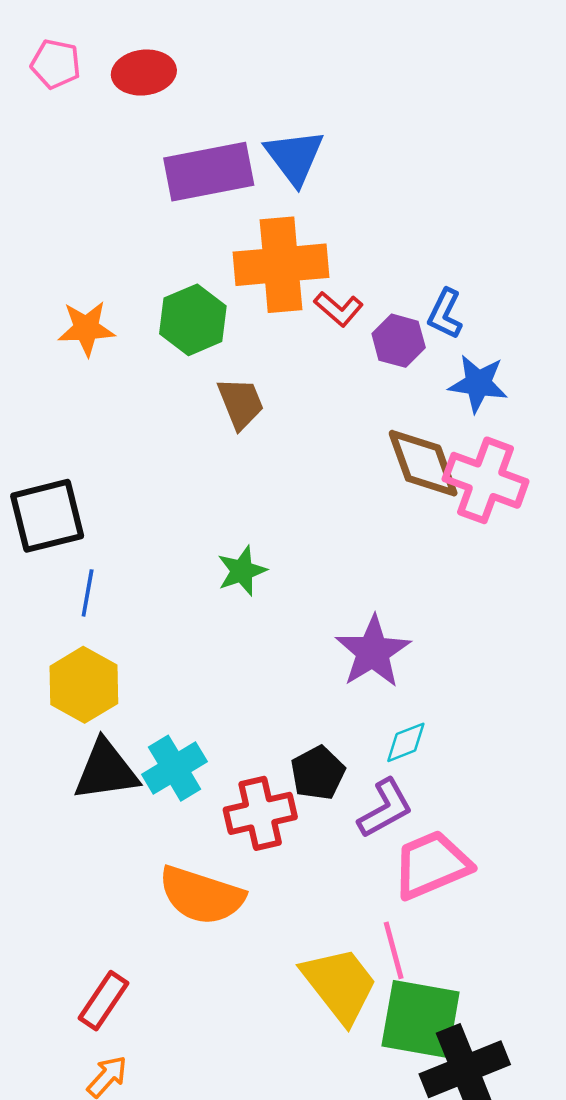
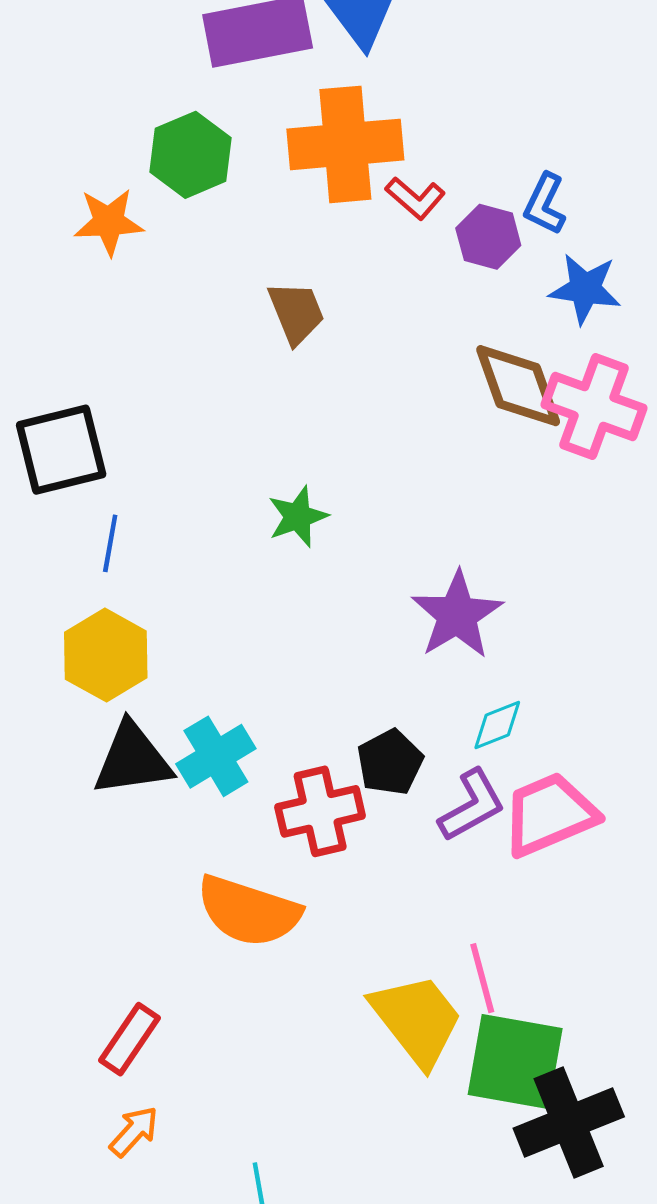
green hexagon: (193, 320) -> (191, 155), moved
pink trapezoid: (432, 865) -> (549, 814), moved

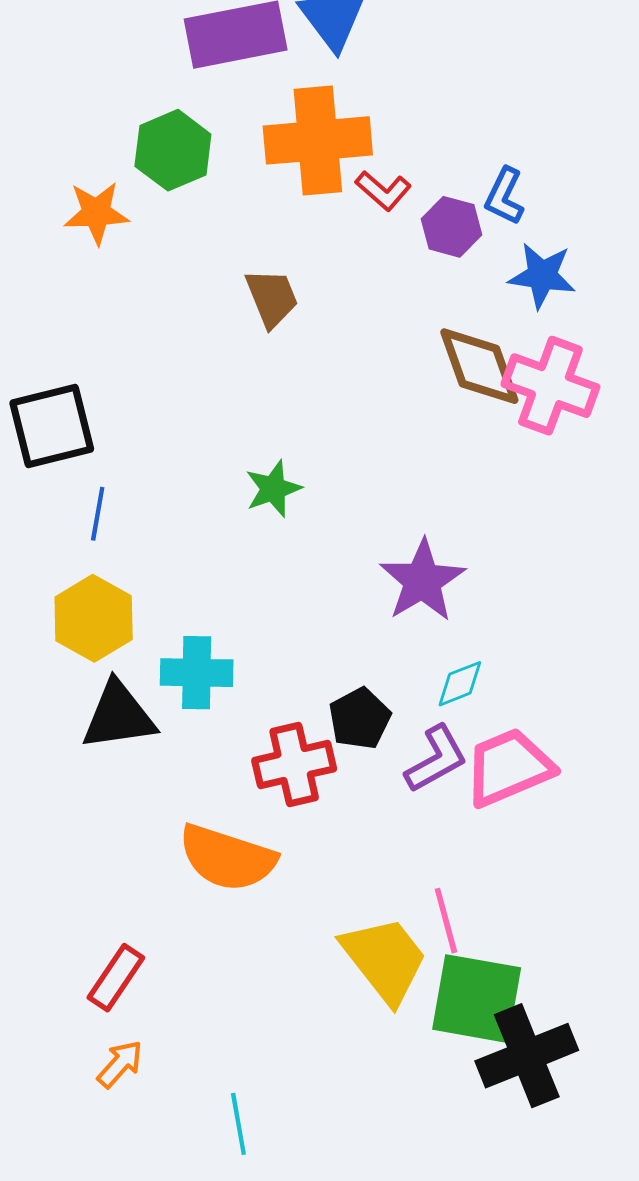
cyan cross: (216, 756) -> (197, 673), moved, turned 32

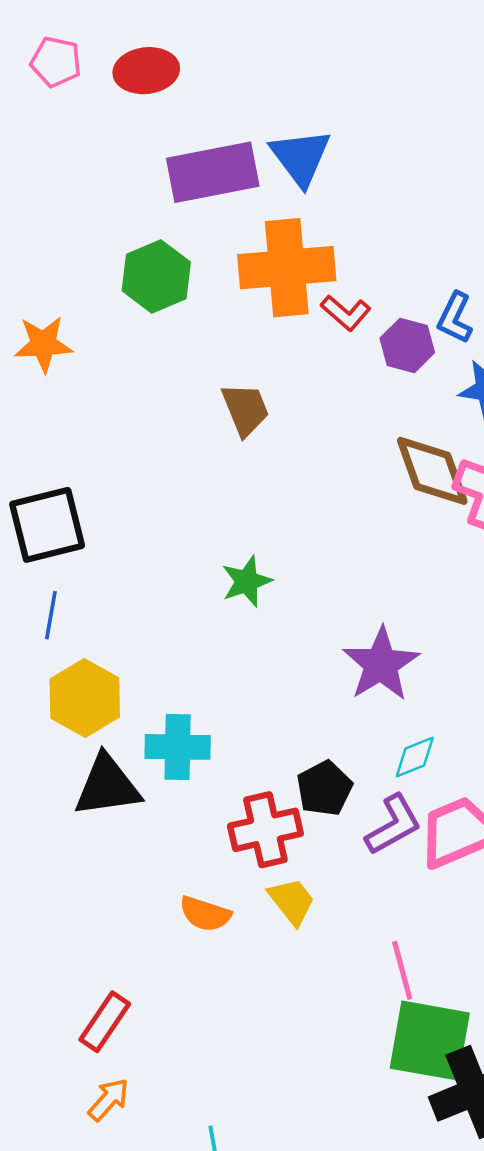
orange star: (96, 213) -> (43, 344), moved
blue line: (98, 514) -> (51, 615), moved
orange semicircle: (227, 858) -> (205, 914), size x0.6
yellow trapezoid: (385, 960) -> (292, 901), moved, size x0.6

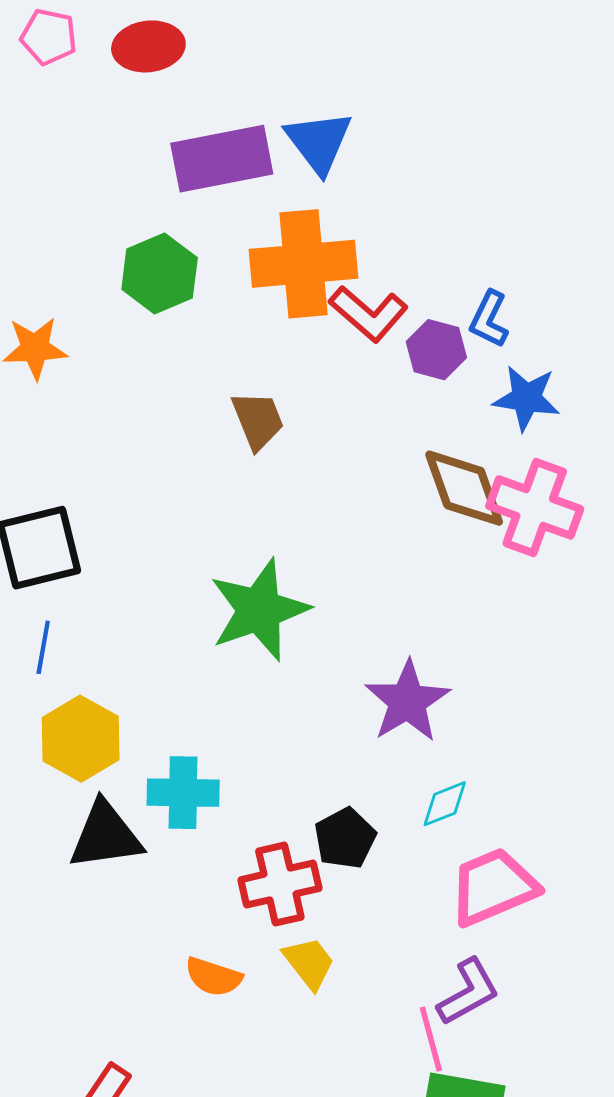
red L-shape: (346, 313) -> (369, 314), size x1.4
green star: (247, 581) -> (259, 610), size x1.8
purple L-shape: (393, 825) -> (468, 992), moved

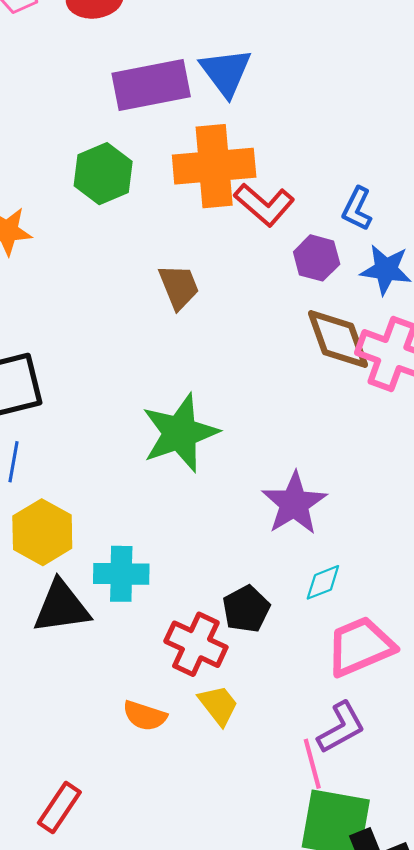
purple hexagon: (436, 350) -> (317, 258), moved
red cross: (280, 884) -> (196, 644), turned 38

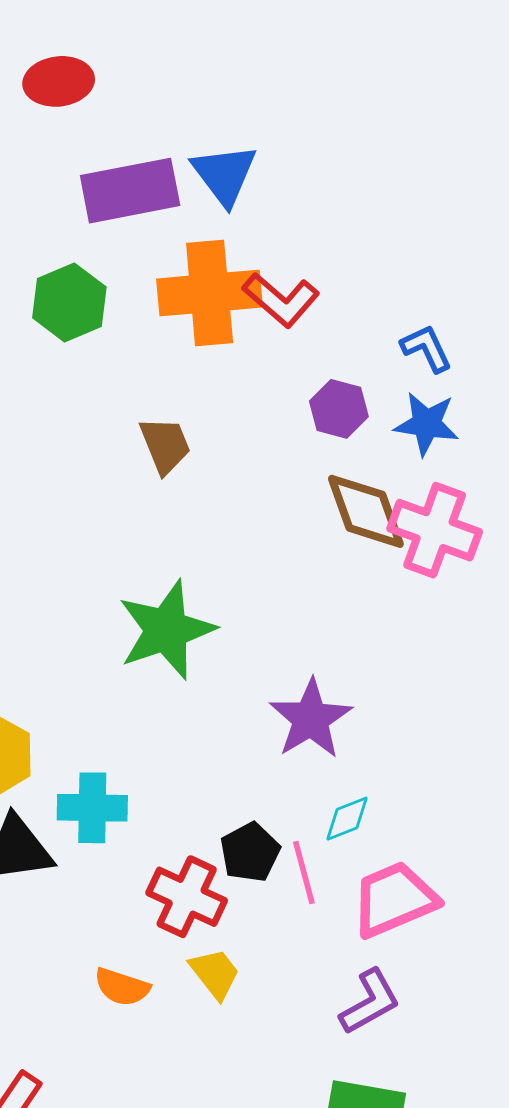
red L-shape: (264, 205) -> (281, 300), moved
blue L-shape: (357, 209) -> (427, 348), moved, turned 129
pink line: (312, 764) -> (304, 872), moved

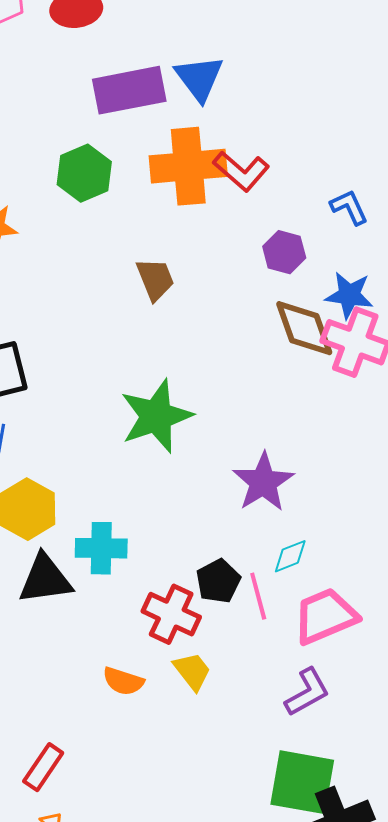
blue star: (427, 424) -> (349, 295), moved

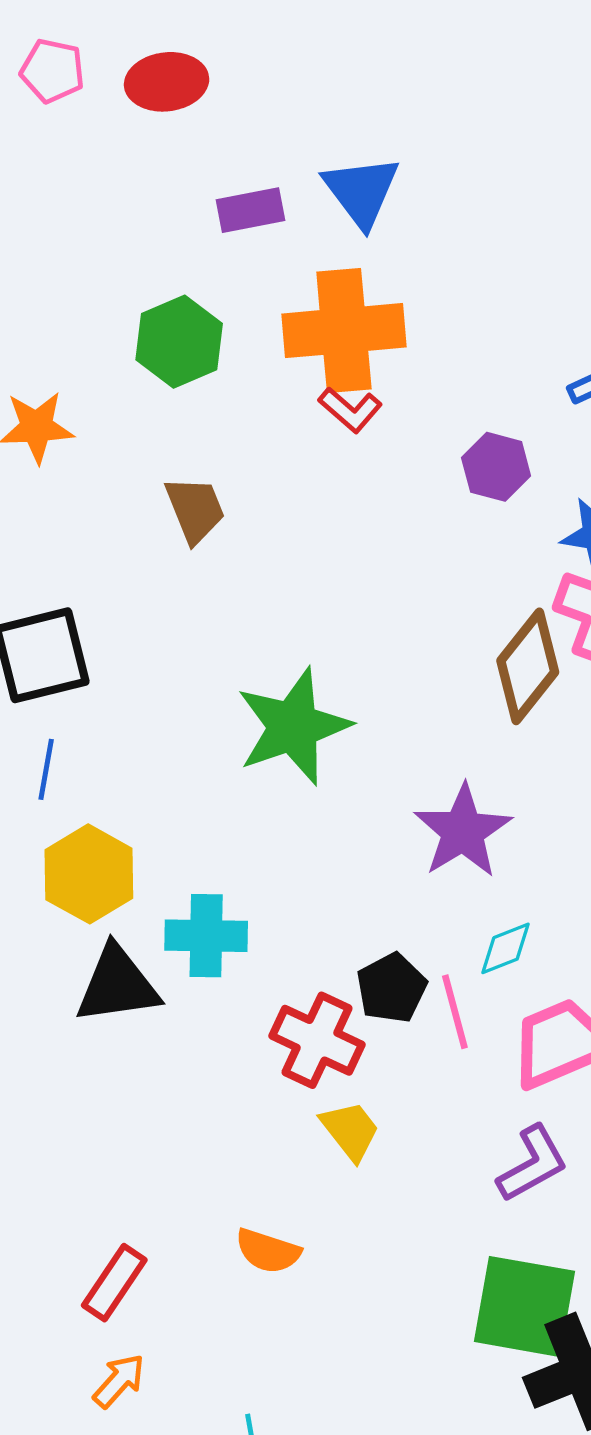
purple rectangle: (129, 90) -> (250, 210), size x0.6
red L-shape: (241, 171) -> (350, 410), moved, size x0.7
brown trapezoid: (155, 279) -> (195, 510), moved
brown diamond: (304, 328) -> (528, 666), moved, turned 58
orange semicircle: (123, 681) -> (268, 1251), moved

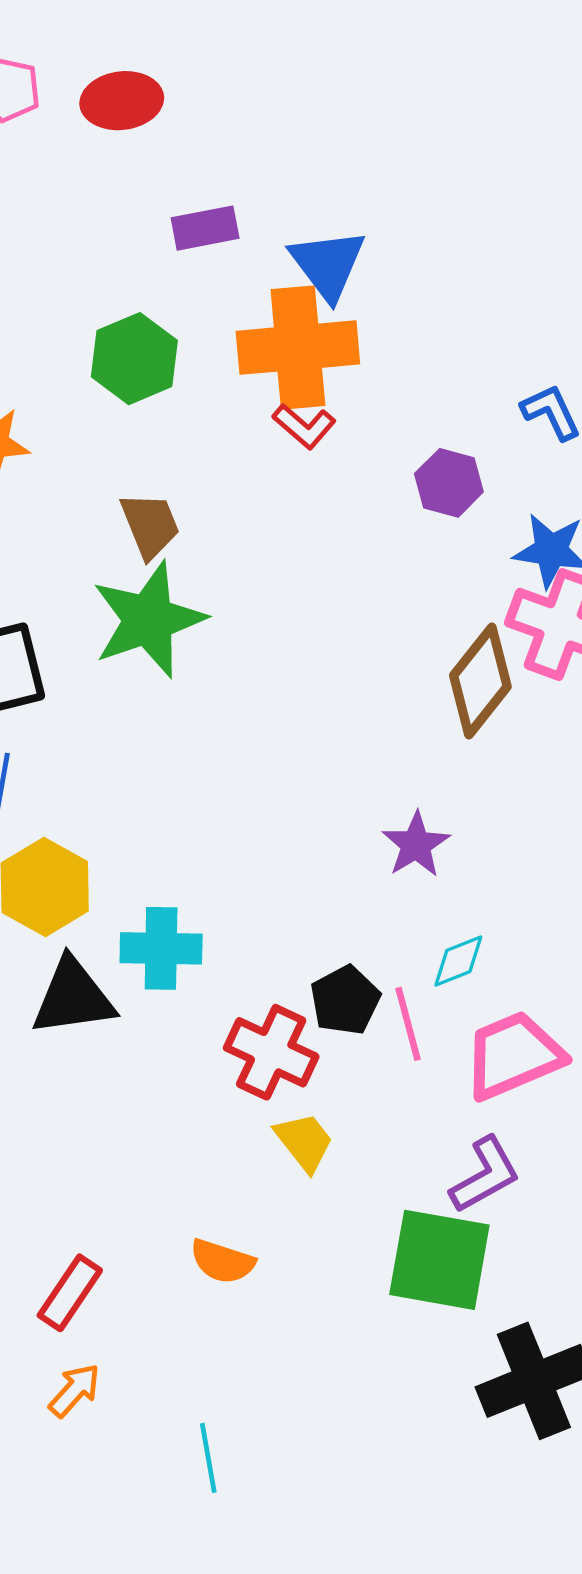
blue triangle: (361, 191) -> (328, 264), moved
green star: (293, 727) -> (148, 620), moved
purple star: (463, 831) -> (416, 845), size x0.7
green square: (525, 1306) -> (439, 1260), moved

